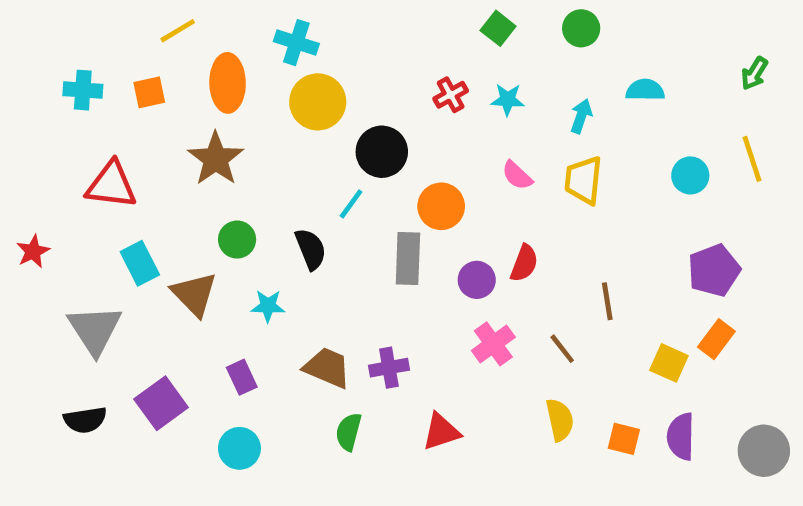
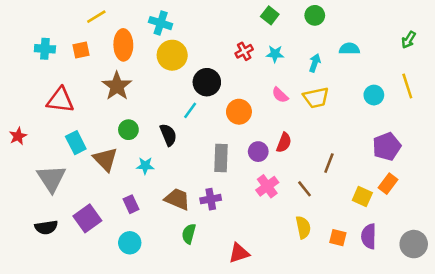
yellow trapezoid: (584, 180) -> (316, 98), turned -108
gray rectangle: (408, 259) -> (221, 158), moved
brown line: (607, 301) -> (329, 163), turned 30
red triangle: (441, 432) -> (239, 253), moved

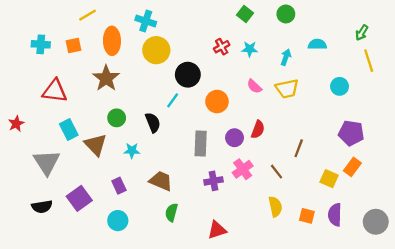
green arrow: (409, 40) -> (362, 33), moved
yellow line: (407, 86) -> (369, 61), moved
purple pentagon: (387, 146) -> (351, 133), turned 30
purple cross: (211, 199) -> (213, 181), moved

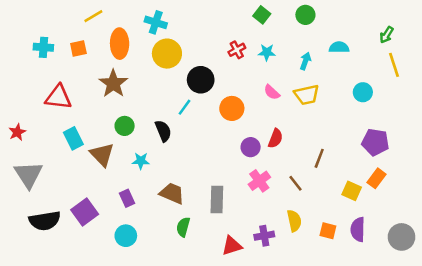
gray rectangle: (201, 144) -> (217, 200), moved
gray triangle: (47, 162) -> (28, 175), moved
purple cross: (213, 181) -> (264, 236), moved
black semicircle: (42, 207) -> (45, 221), size x1.4

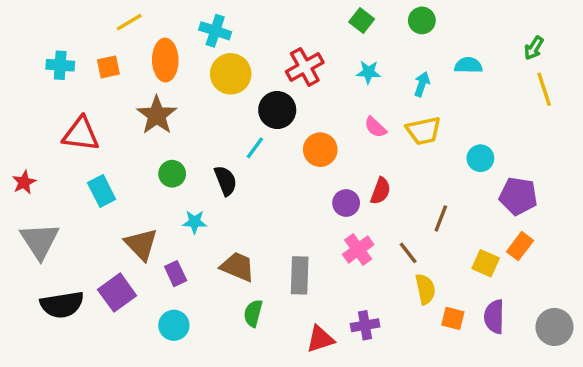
red cross: (237, 50) -> (305, 67), moved, size x1.5
cyan circle: (363, 92) -> (480, 158), moved
brown triangle: (102, 155) -> (141, 244), moved
yellow semicircle: (294, 221) -> (425, 289), moved

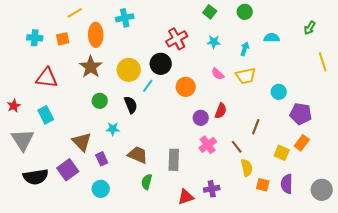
cyan cross: (215, 31) -> (125, 18), turned -30
yellow circle: (231, 74) -> (129, 70), moved
yellow line: (544, 89) -> (323, 62), moved
cyan rectangle: (102, 191) -> (46, 115), moved

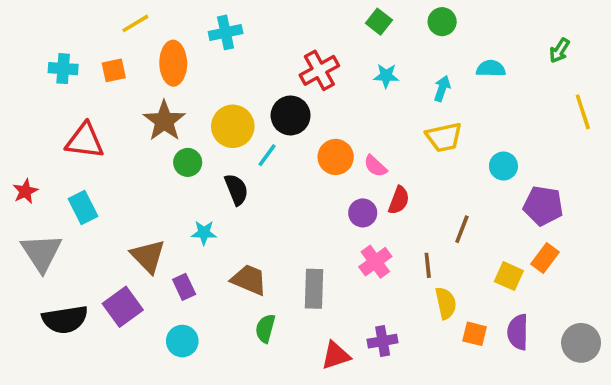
pink semicircle: (218, 74) -> (375, 166), moved
green circle: (100, 101) -> (188, 162), moved
brown line: (237, 147) -> (428, 265), turned 32

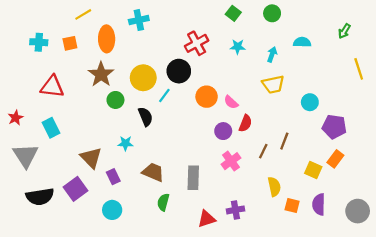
brown line: (428, 265) -> (263, 151), moved, turned 32

